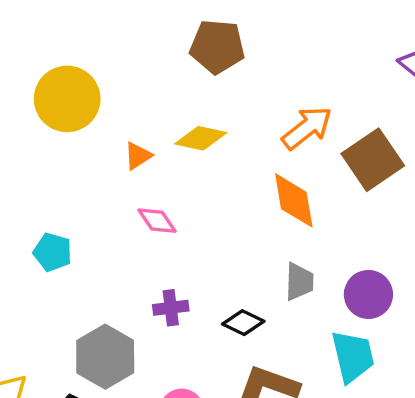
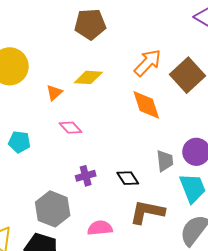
cyan pentagon: (53, 252) -> (19, 142), moved
gray trapezoid: (299, 282) -> (165, 161), moved
black diamond: (243, 323) -> (128, 178), turned 40

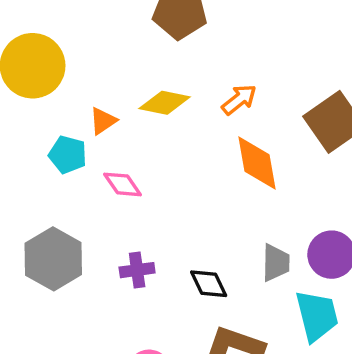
orange arrow: (148, 63) -> (239, 100), moved, size x0.7
cyan pentagon: (19, 142) -> (68, 155), moved
gray hexagon: (53, 209) -> (53, 259), moved

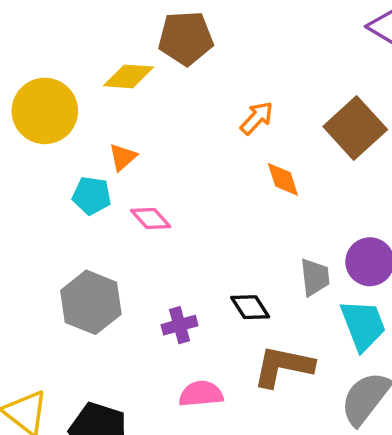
yellow diamond: (165, 103) -> (128, 76), moved
orange diamond: (257, 163) -> (283, 179), size x0.7
purple cross: (137, 270) -> (180, 325), moved

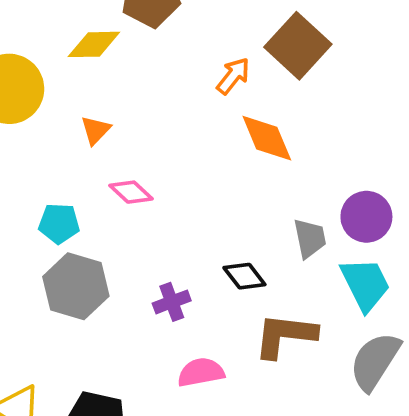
brown square: (355, 128) -> (298, 46), moved
orange diamond: (283, 179) -> (267, 138), size x1.4
cyan pentagon: (92, 196) -> (59, 223), moved

